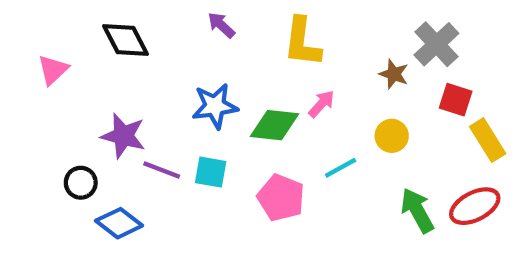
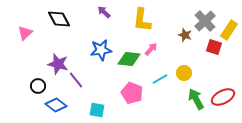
yellow circle: (392, 136) -> (184, 73), moved
yellow rectangle: (488, 140) -> (229, 30), moved, turned 66
purple line: (162, 170) -> (76, 80), turned 30
cyan square: (211, 172) -> (97, 110), moved

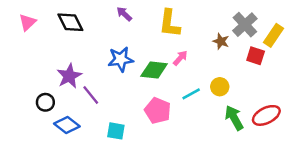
pink triangle: (25, 33) -> (27, 22), moved
purple star: (58, 64) -> (69, 76), turned 30

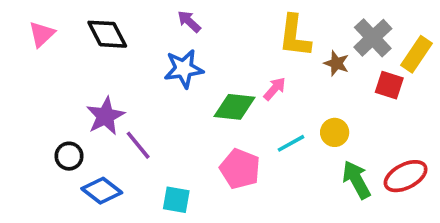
yellow L-shape: (170, 23) -> (295, 36), moved
blue star: (121, 59) -> (184, 69), moved

